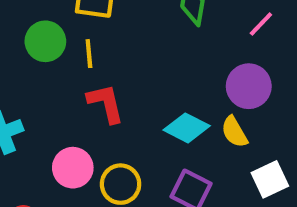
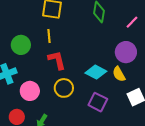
green circle: (45, 41) -> (21, 45), moved
pink circle: (73, 168) -> (30, 91), moved
yellow circle: (121, 184) -> (64, 88), moved

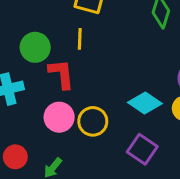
red L-shape: (57, 60) -> (61, 74), moved
pink circle: (30, 91) -> (59, 117), moved

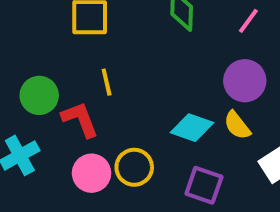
yellow line: (80, 39) -> (107, 82), moved

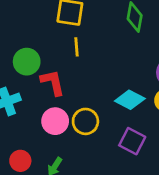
yellow line: (107, 82) -> (76, 47), moved

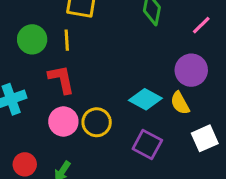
yellow line: (76, 47) -> (67, 40), moved
green circle: (27, 62) -> (32, 39), moved

